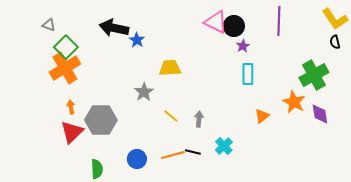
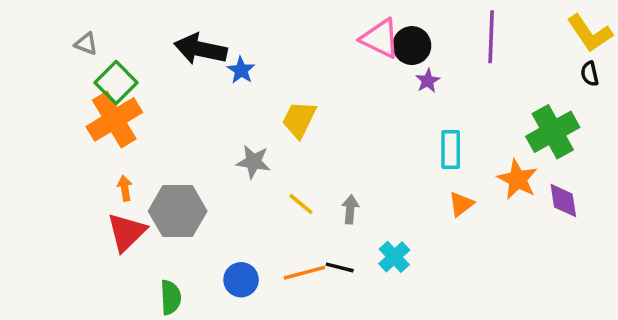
yellow trapezoid: (170, 68) -> (299, 119), turned -60
cyan rectangle: (248, 74) -> (451, 149), moved
gray star: (144, 92) -> (253, 162), turned -30

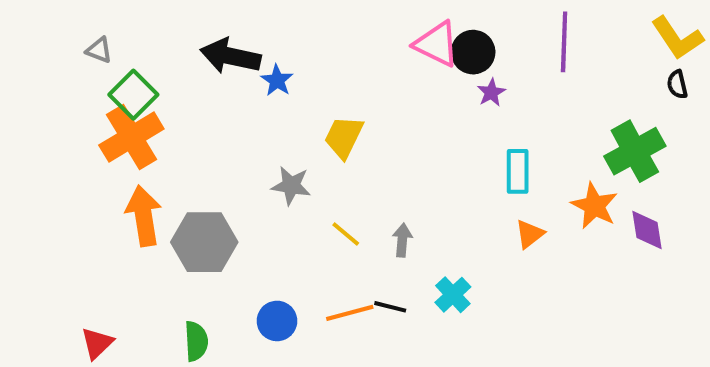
orange arrow: (125, 188) -> (144, 216), size x2.0
red triangle: (127, 232) -> (97, 343), moved, size x0.7

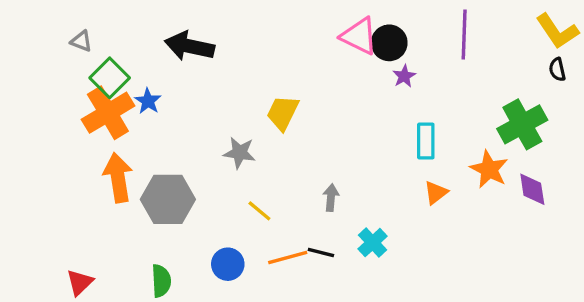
blue star: (277, 80) -> (148, 101), moved
yellow line: (346, 234) -> (259, 211), moved

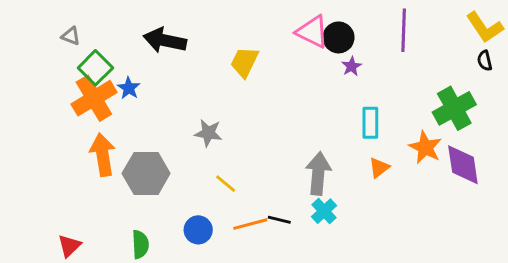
yellow trapezoid: (283, 113) -> (244, 62), moved
purple diamond: (532, 189) -> (463, 165), size x1.4
gray arrow: (331, 198) -> (318, 173), moved, size x1.8

